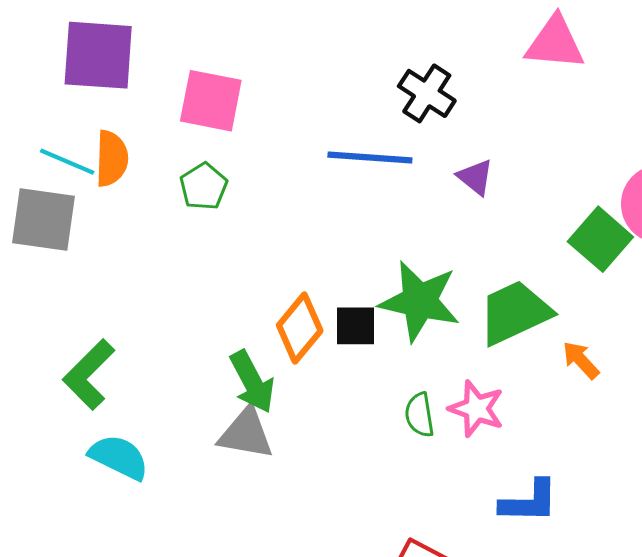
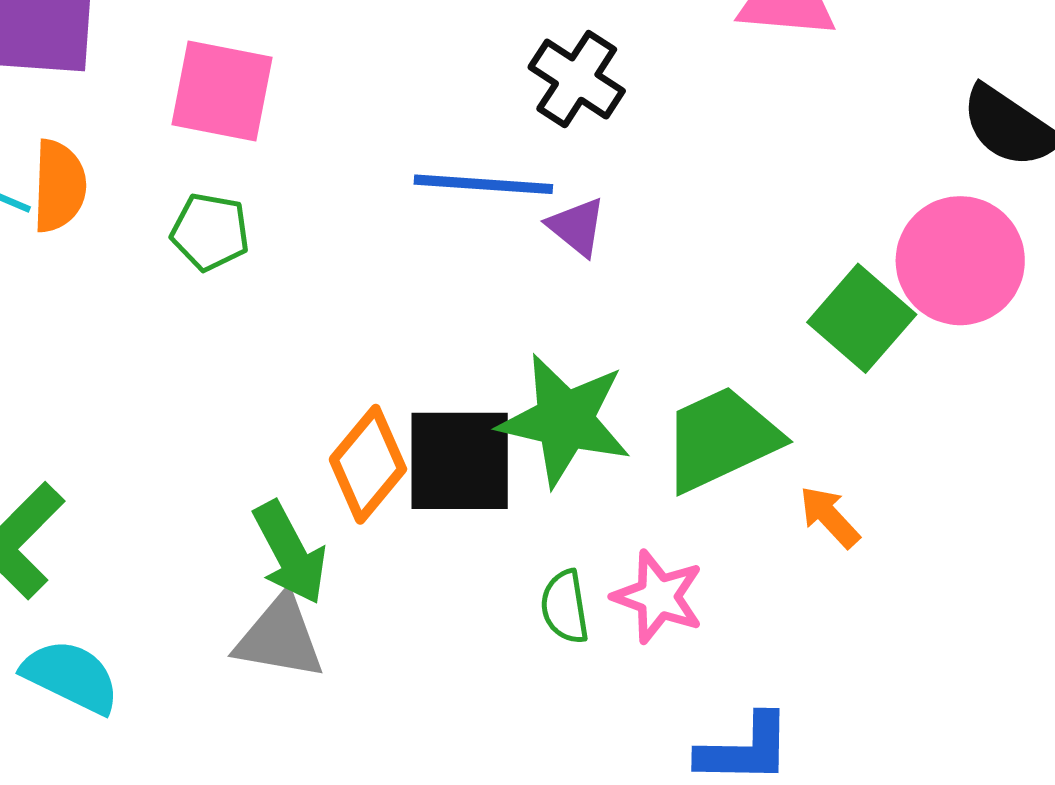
purple triangle: (475, 177) -> (577, 227), moved
green pentagon: (204, 186) -> (210, 232), turned -30
black square: (355, 326) -> (460, 461), size x1.6

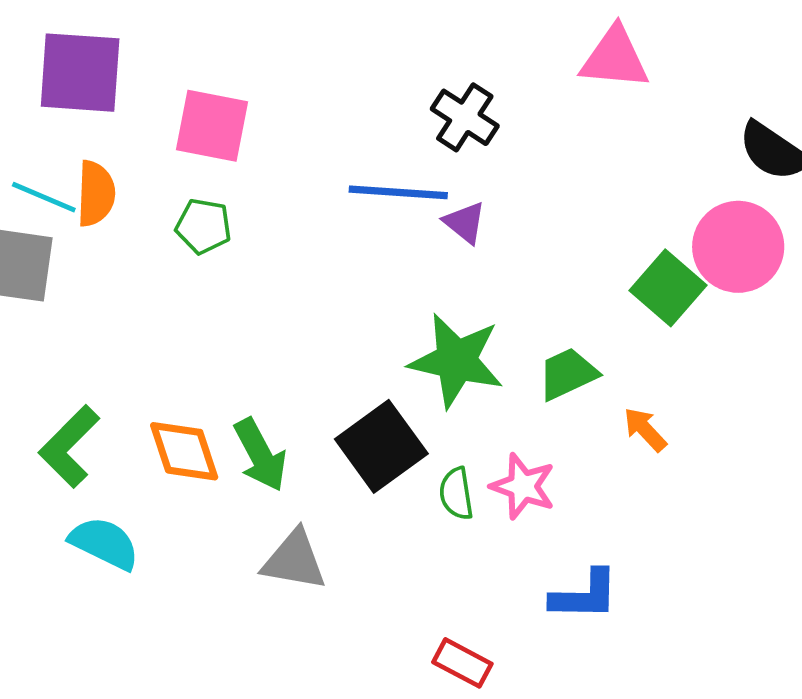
green trapezoid: (721, 439) -> (568, 374), size x0.7
black square: (460, 461) -> (381, 446), moved, turned -36
orange diamond: (368, 464) -> (184, 451), moved, turned -58
gray triangle: (280, 637) -> (294, 560), moved

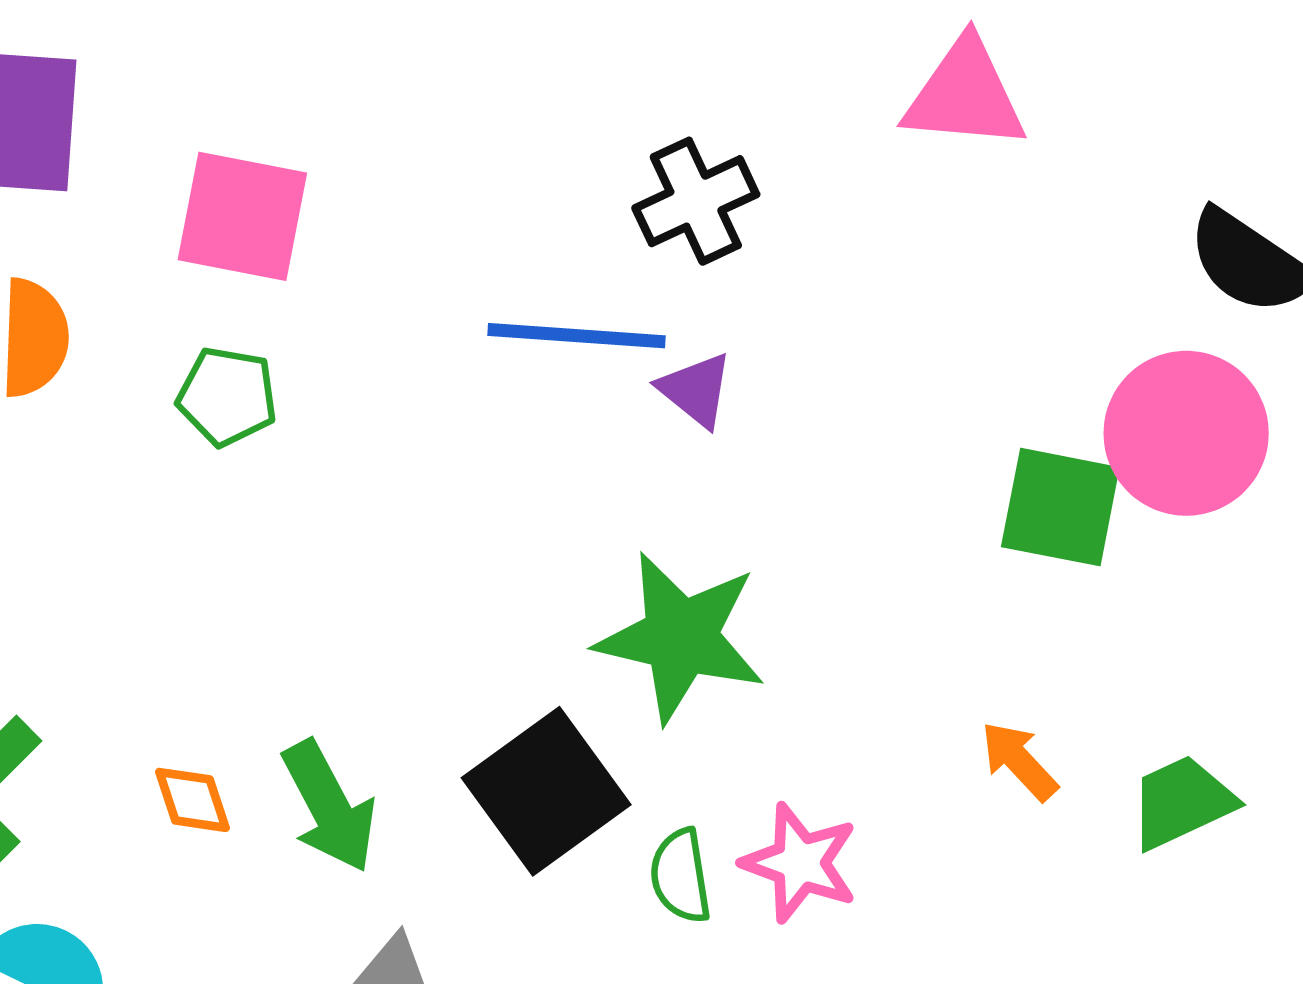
black cross: (465, 117) -> (696, 201), turned 32
green square: (668, 288) -> (1060, 507), turned -30
green trapezoid: (568, 374) -> (1182, 802), moved
orange diamond: (184, 451) -> (192, 800), size x0.6

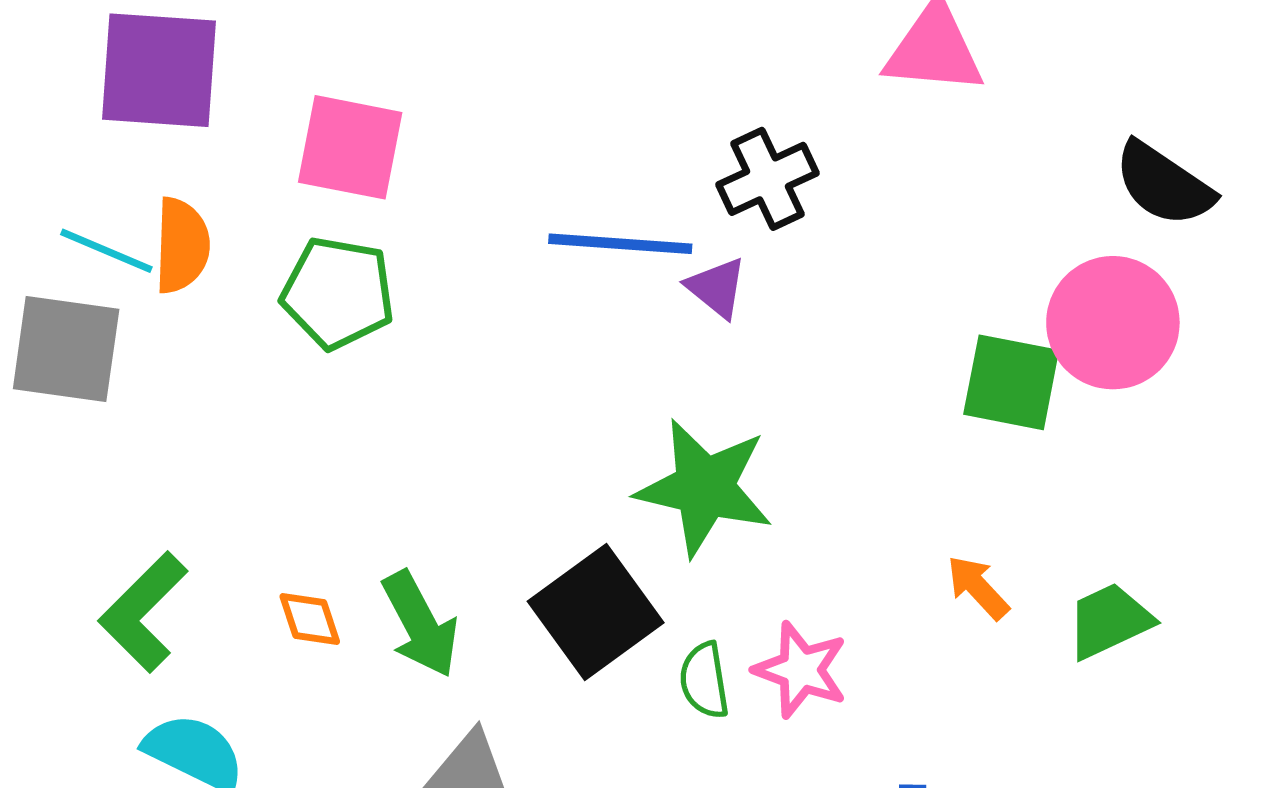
black cross: (696, 201) -> (767, 179), moved
green pentagon: (227, 396) -> (338, 293), size x1.4

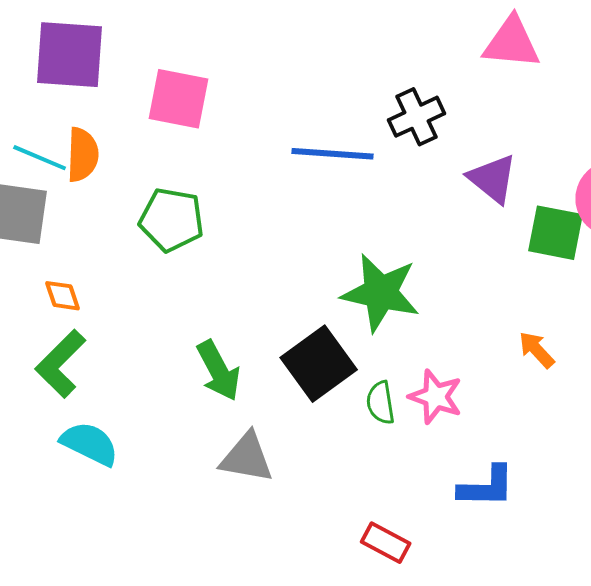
purple triangle: (717, 288) -> (493, 179), moved, size x1.4
green pentagon: (338, 293) -> (172, 220), moved
orange diamond: (310, 619) -> (63, 296), moved

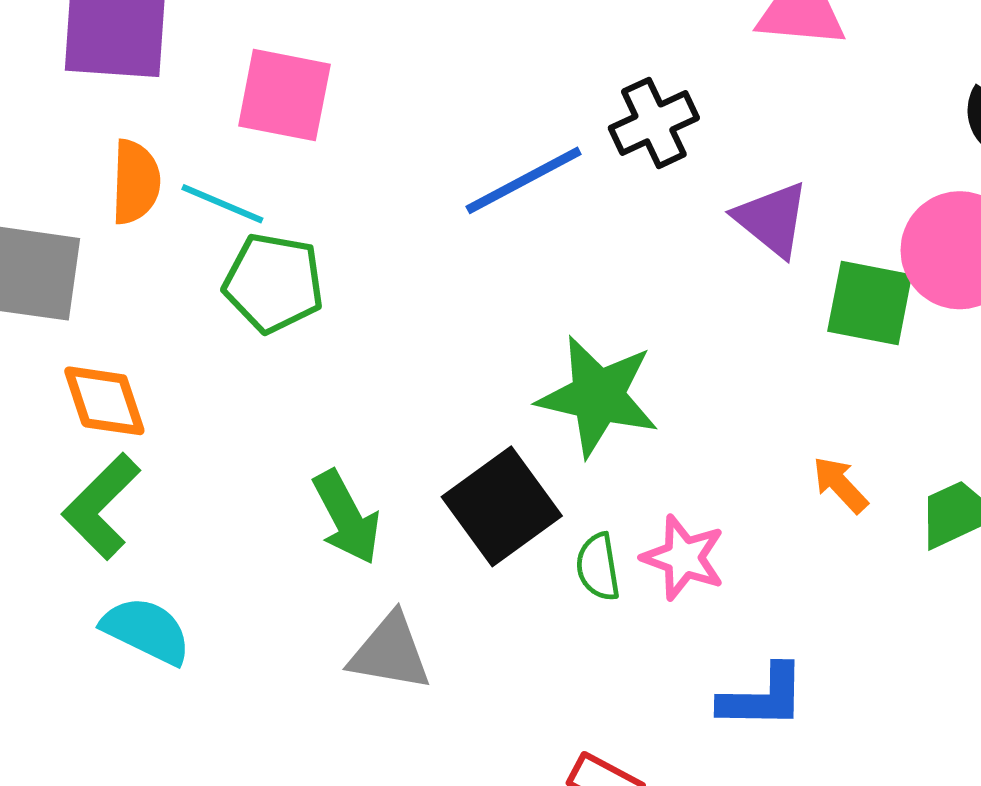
blue line: (333, 154) -> (524, 180), turned -32
cyan line: (40, 158) -> (222, 204), moved
orange diamond: (63, 296) -> (104, 401), size x1.5

